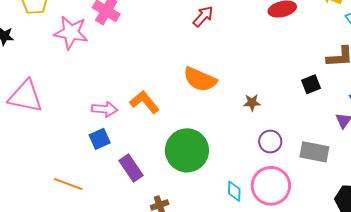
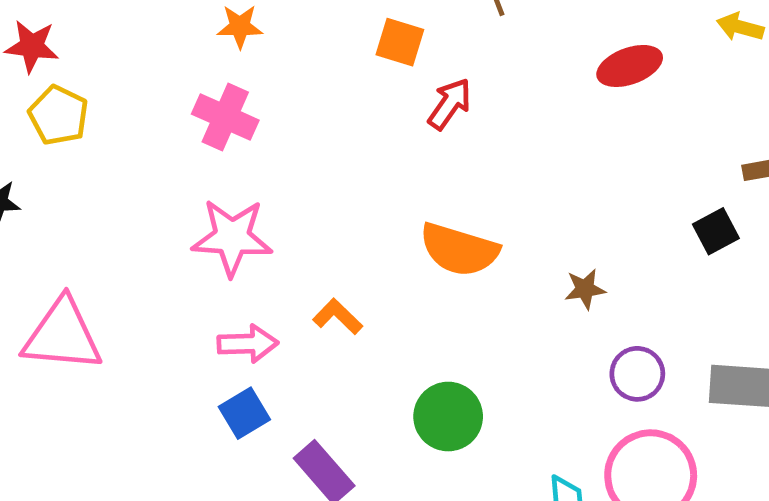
pink star: (71, 33) -> (232, 237), moved
orange L-shape: (144, 102) -> (338, 317), size x0.7
green circle: (187, 150) -> (448, 417), size x0.7

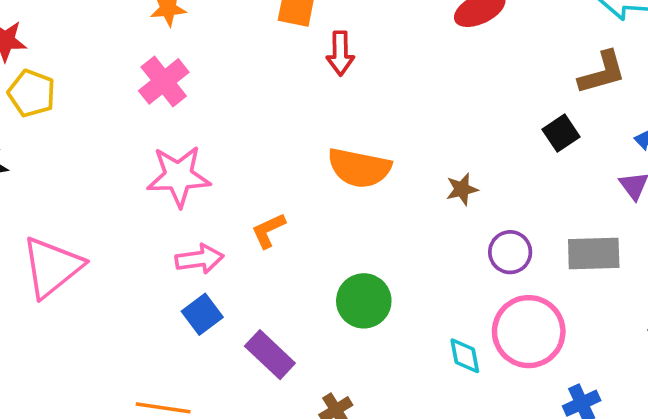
red arrow: (450, 104) -> (340, 53), turned 150
pink cross: (225, 117) -> (164, 81), turned 33
orange L-shape: (338, 317) -> (268, 230), turned -63
pink triangle: (62, 335) -> (52, 267), turned -38

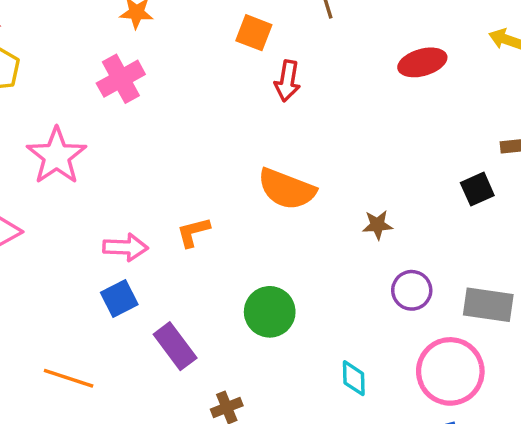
pink star: (179, 176) -> (57, 156), moved, turned 30
pink circle: (529, 332) -> (450, 371), moved

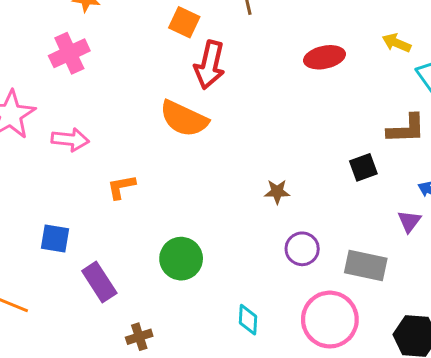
red arrow: (287, 81) -> (210, 65), size x1.4
orange semicircle: (287, 189) -> (184, 119), moved
pink arrow: (125, 247) -> (70, 140), moved
blue square: (119, 299) -> (55, 239), turned 32

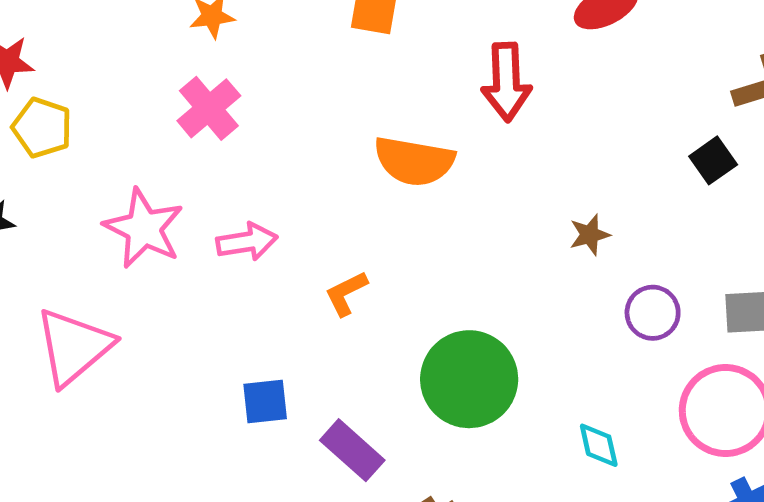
red arrow: (210, 65) -> (506, 82), moved
green circle: (181, 259) -> (469, 379), size x1.4

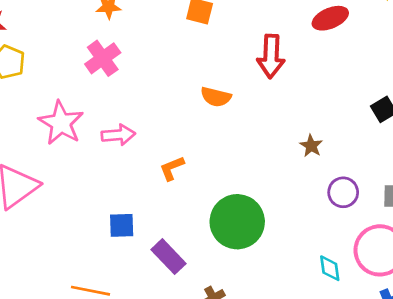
orange semicircle: (414, 161) -> (216, 97), size x0.7
brown star: (590, 235) -> (311, 146), turned -30
cyan diamond: (599, 445) -> (330, 268), moved

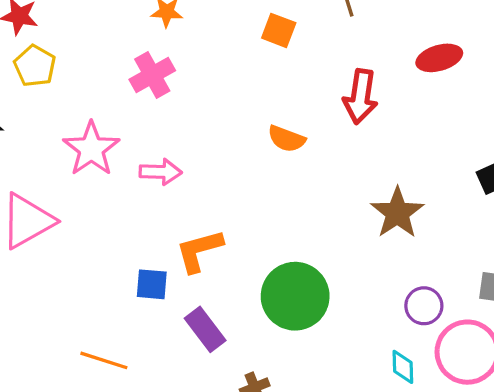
brown star: (311, 146) -> (397, 213), size x1.8
orange L-shape: (172, 168) -> (199, 251), moved, size x1.5
purple circle: (343, 192) -> (424, 306), moved

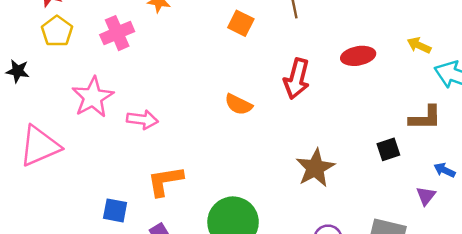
pink cross: (152, 75) -> (117, 33), moved
blue square: (152, 284) -> (115, 210), moved

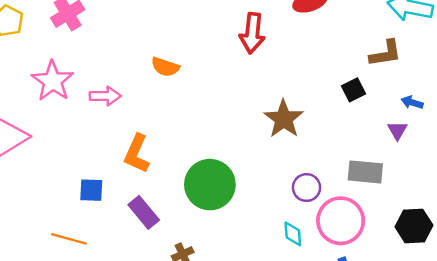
orange semicircle: (238, 104) -> (165, 67), moved
orange L-shape: (165, 181) -> (137, 154), turned -48

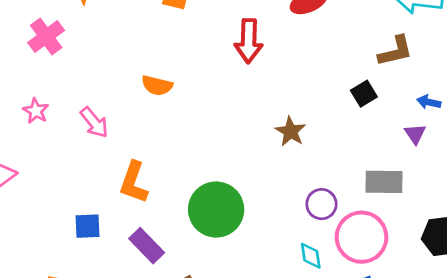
pink star: (53, 81) -> (36, 111), size x0.6
pink arrow: (105, 96) -> (94, 122), turned 56
brown star: (284, 119) -> (290, 131), size x0.7

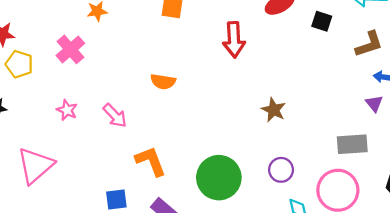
brown L-shape: (395, 51) -> (369, 44), moved
black square: (364, 94) -> (322, 21), moved, turned -36
orange L-shape: (134, 182) -> (151, 161), turned 144
purple circle: (321, 204) -> (281, 170), moved

